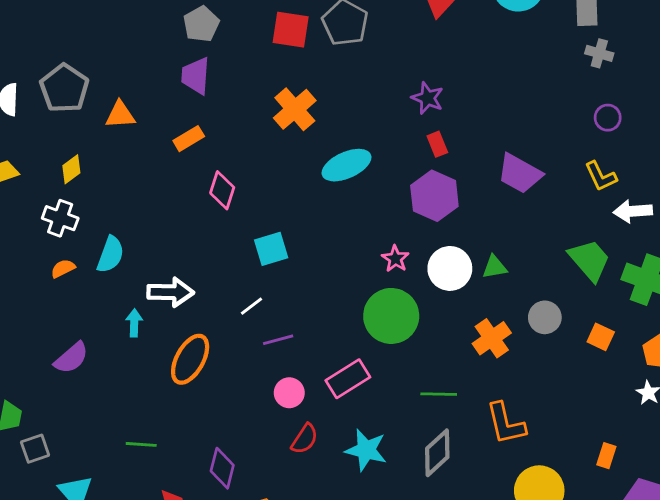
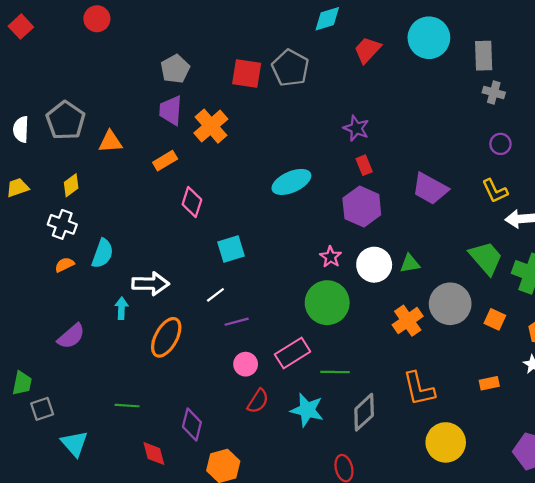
orange cross: (295, 109) -> (211, 126), moved
gray circle: (545, 317) -> (450, 304), size x1.6
green line: (439, 394) -> (335, 372), moved
orange rectangle: (606, 456) -> (489, 383), moved, turned 60

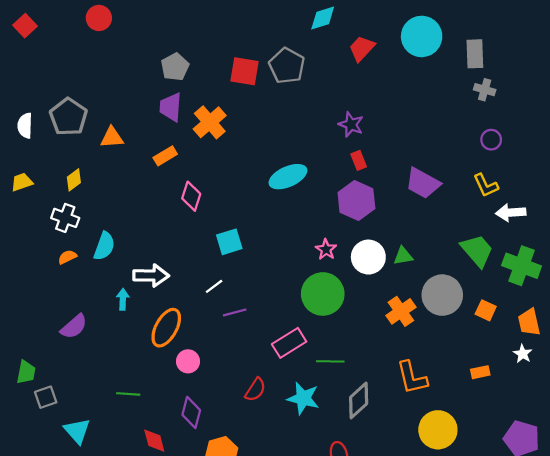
pink circle: (246, 364) -> (188, 361), moved

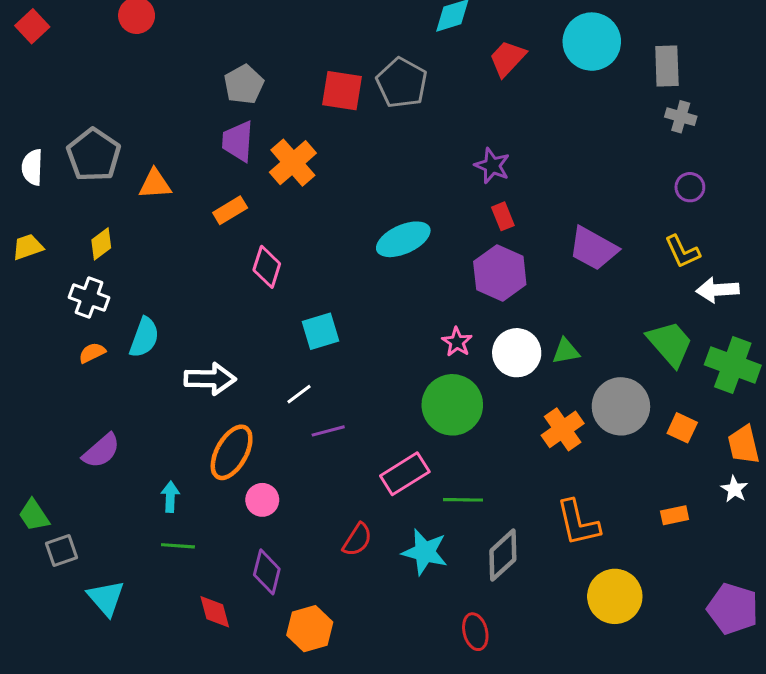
cyan arrow: (123, 299) -> (170, 497), moved
green trapezoid: (26, 372) -> (34, 515), turned 135

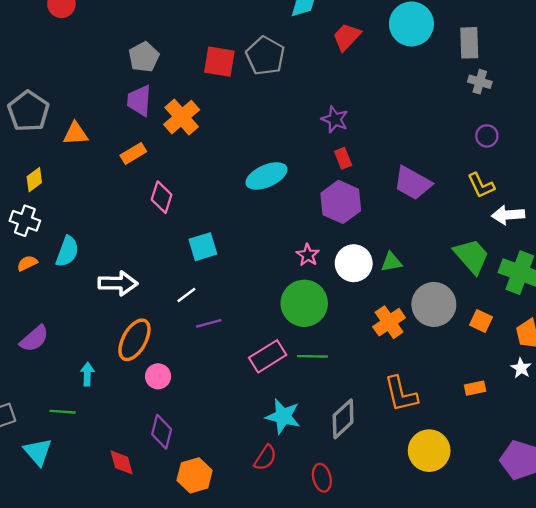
green line: (463, 500) -> (312, 356), moved
red semicircle: (357, 540) -> (265, 458), moved
green line: (178, 546) -> (63, 412), moved

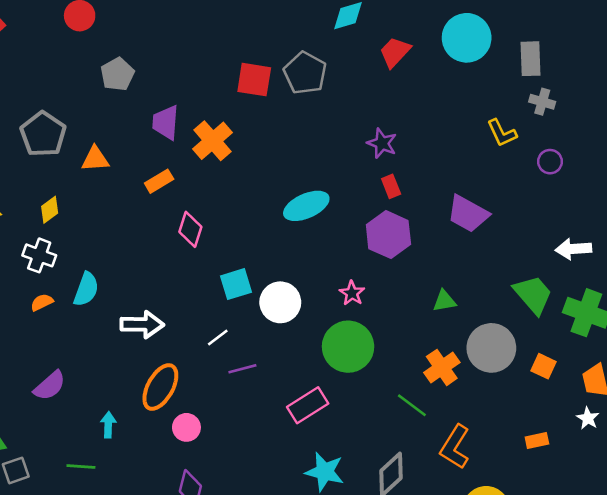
gray pentagon: (144, 57) -> (117, 74), moved
yellow L-shape: (481, 185) -> (502, 133), moved
white circle: (354, 263) -> (280, 302), moved
green line: (312, 356) -> (412, 405), moved, turned 36
orange L-shape: (401, 394) -> (455, 447), turned 45

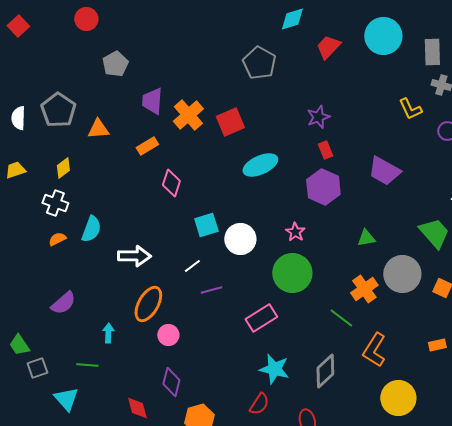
red square: (254, 80) -> (230, 122), moved, turned -32
purple star: (382, 143) -> (318, 117), turned 30

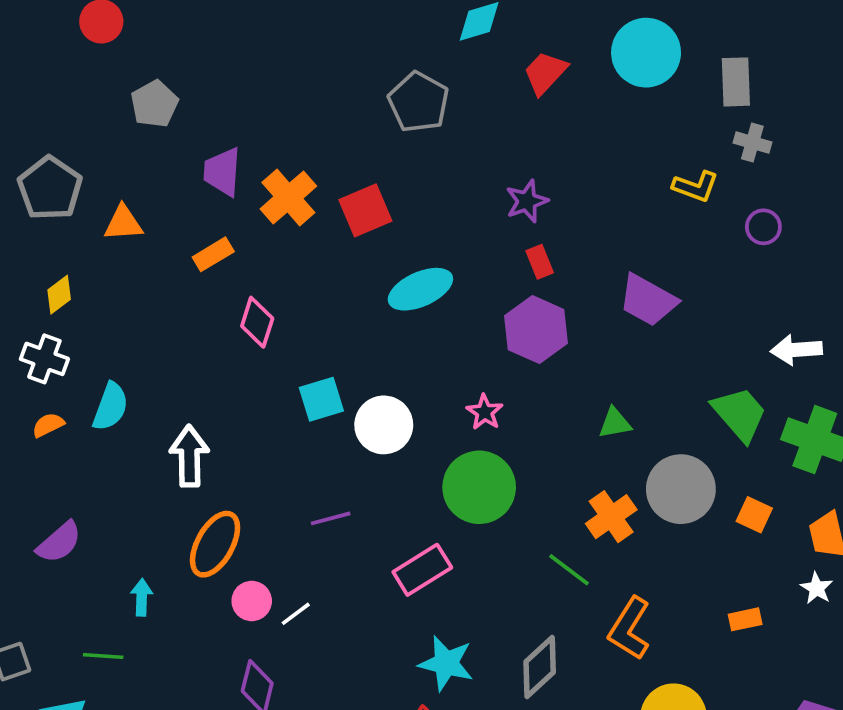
yellow L-shape: (410, 109) -> (696, 186), turned -45
white arrow: (134, 256) -> (189, 456), turned -92
white line: (192, 266) -> (296, 614), moved

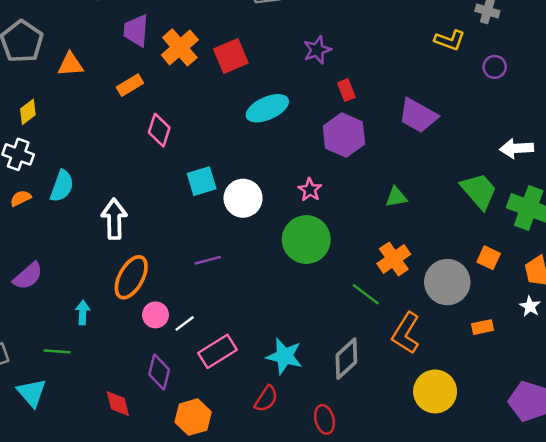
purple star: (527, 201) -> (317, 50), moved
gray circle: (681, 489) -> (447, 282), moved
pink rectangle: (422, 570) -> (218, 351), moved

